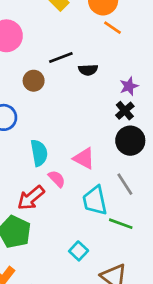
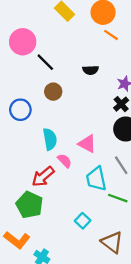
black line: (61, 58) -> (45, 62), moved, turned 66
brown circle: (34, 81) -> (53, 92), moved

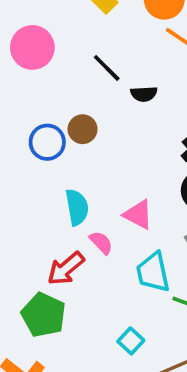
black line: (45, 62) -> (107, 68), moved
blue circle: (20, 110) -> (47, 142), moved

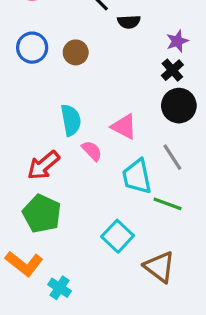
blue circle: (47, 142) -> (32, 48), moved
red arrow: (66, 269) -> (43, 165), moved
cyan square: (131, 341) -> (118, 236), size x1.4

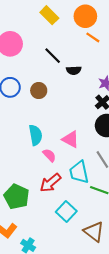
red arrow: (43, 165) -> (50, 183), moved

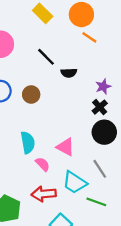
cyan trapezoid: (79, 172) -> (75, 182), turned -45
red arrow: (50, 183) -> (44, 194), turned 35

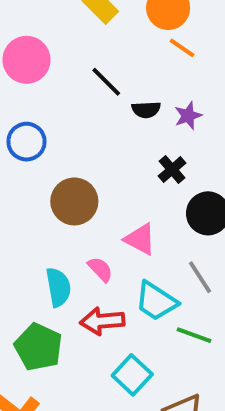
purple star: (103, 86) -> (188, 116), moved
brown circle: (31, 94) -> (74, 201), moved, size x1.5
black cross: (100, 107) -> (172, 170), moved
cyan semicircle: (28, 142) -> (58, 287), moved

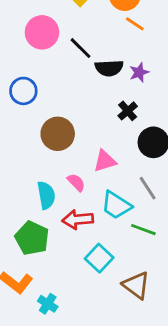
pink circle: (26, 60) -> (42, 32), moved
black semicircle: (146, 110) -> (109, 68), size x1.4
pink triangle: (140, 239) -> (105, 161), turned -45

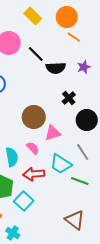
purple star: (139, 72) -> (84, 67), moved
brown circle: (58, 134) -> (34, 117), moved
cyan square: (99, 258) -> (24, 201), moved

